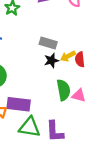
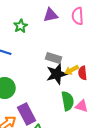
black star: (51, 60) -> (57, 74), size x1.5
purple rectangle: (19, 104) -> (27, 114), turned 55

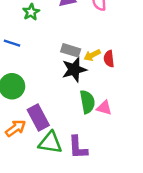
yellow arrow: (72, 70) -> (92, 55), moved
red semicircle: (83, 73) -> (109, 59), moved

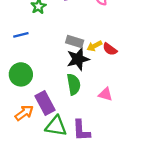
blue line: (12, 43) -> (21, 35), turned -32
red semicircle: (109, 59) -> (110, 49), turned -48
green semicircle: (87, 102) -> (74, 84), moved

